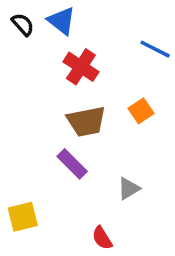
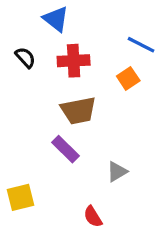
black semicircle: (23, 24) -> (25, 58), moved
red cross: (81, 67) -> (74, 61), turned -36
orange square: (141, 111) -> (128, 78), moved

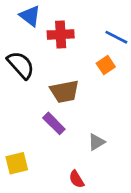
blue triangle: (56, 19) -> (30, 16), moved
black semicircle: (25, 58) -> (21, 65), moved, size x1.6
red cross: (74, 61) -> (61, 34), moved

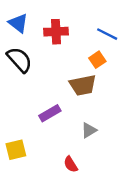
blue triangle: (30, 16) -> (18, 23), moved
brown trapezoid: (65, 92) -> (83, 85), moved
purple rectangle: (54, 123) -> (50, 113), turned -75

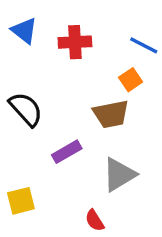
black semicircle: (19, 60) -> (26, 109), moved
gray triangle: (89, 130) -> (119, 175), size x1.6

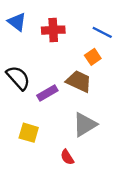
brown trapezoid: (111, 114) -> (79, 81), turned -144
purple rectangle: (67, 152) -> (47, 93), moved
yellow square: (21, 201) -> (29, 133), moved, turned 30

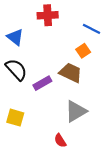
blue triangle: (17, 22) -> (15, 37), moved
red cross: (53, 30) -> (48, 15), moved
yellow square: (29, 133) -> (15, 118), moved

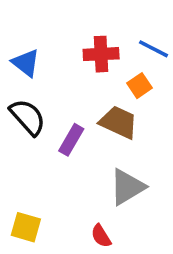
red cross: (48, 15) -> (101, 54), moved
purple rectangle: (42, 83) -> (71, 140), turned -30
yellow square: (15, 118) -> (26, 227), moved

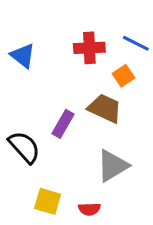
black semicircle: (28, 117) -> (24, 147), moved
yellow square: (26, 227) -> (48, 201), moved
red semicircle: (101, 236) -> (89, 209), turned -60

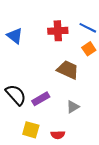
orange square: (123, 76) -> (89, 49), moved
purple rectangle: (63, 124) -> (41, 99), moved, turned 30
gray triangle: (113, 166) -> (73, 107), size x0.6

